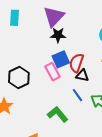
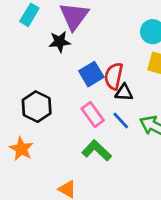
cyan rectangle: (14, 18) -> (29, 15), moved, turned 35
black star: (58, 35) -> (60, 42), moved
pink rectangle: (53, 72) -> (93, 114), moved

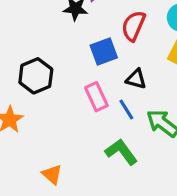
red semicircle: (114, 76) -> (133, 26), moved
green L-shape: (97, 151) -> (121, 152), moved

